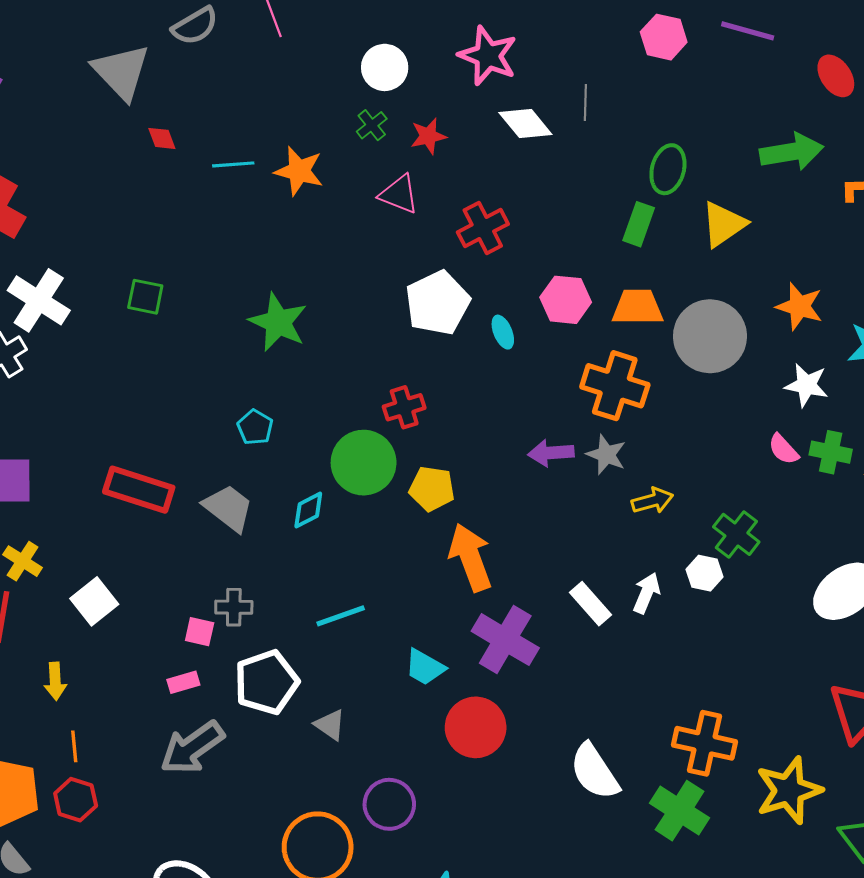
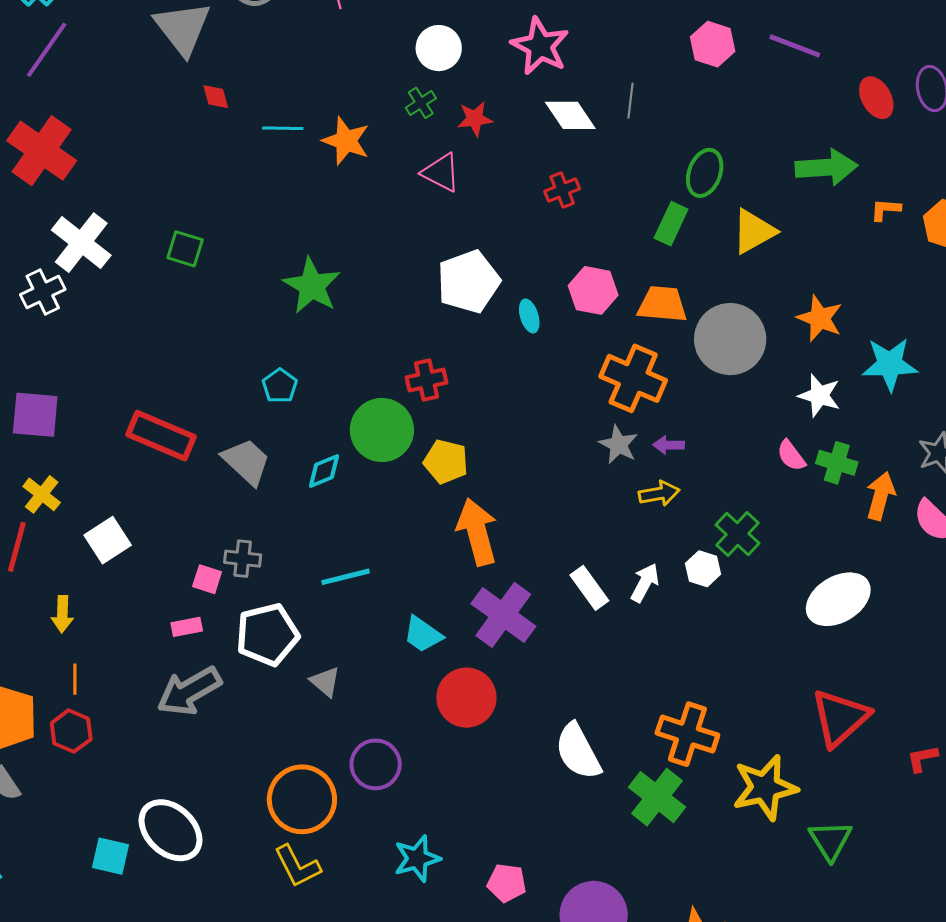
red cross: (483, 228) -> (562, 190), moved, size x0.7
purple arrow: (551, 453) -> (669, 445), moved, size x0.7

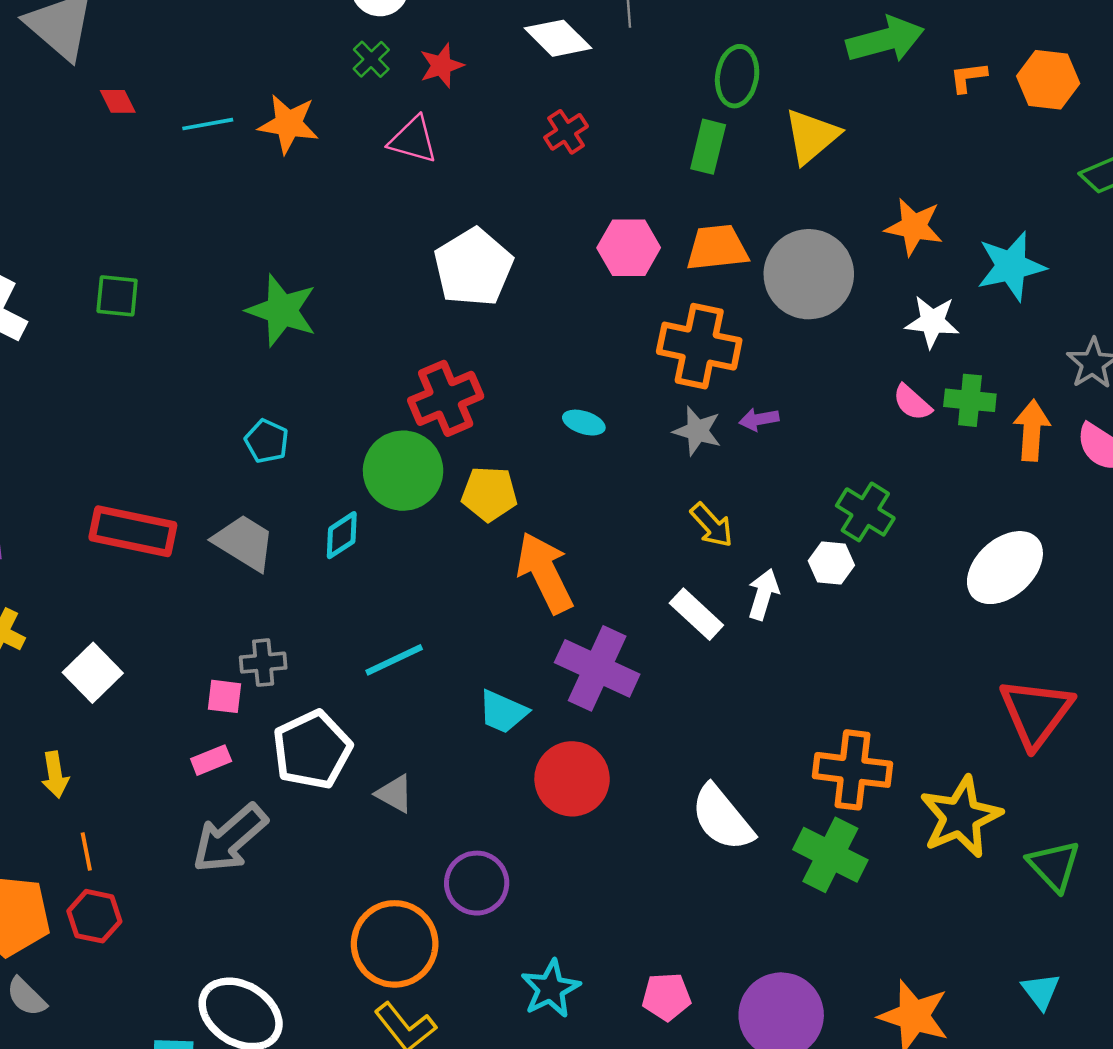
cyan ellipse: (529, 316) -> (584, 423), moved, turned -44
red cross: (427, 380) -> (446, 398), size x1.4
yellow arrow: (659, 493) -> (712, 525), moved, turned 69

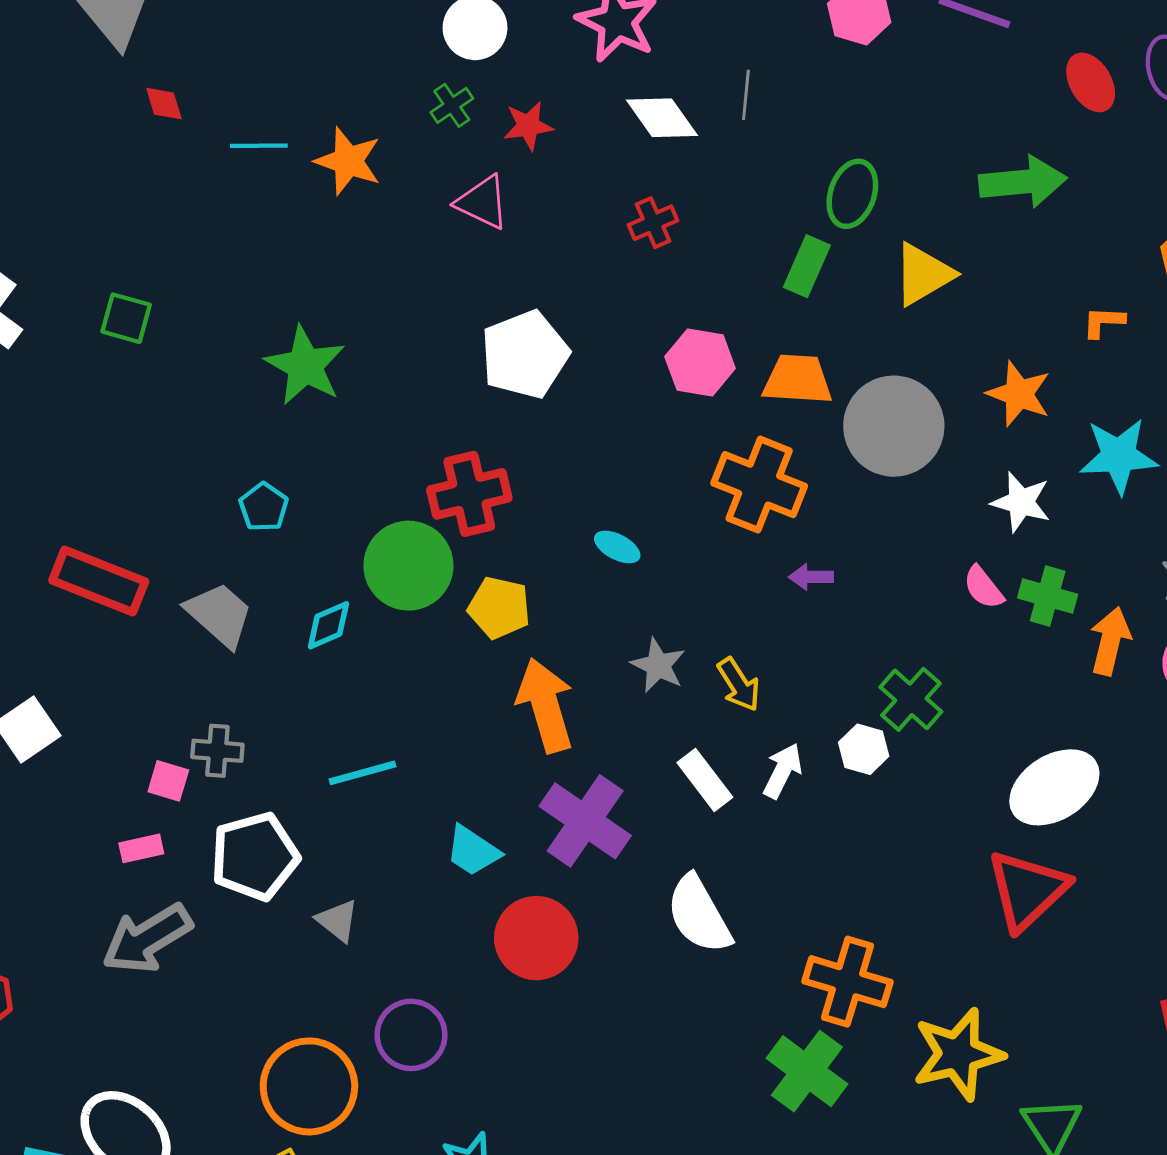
orange L-shape: (968, 77) -> (1104, 322), moved
gray star: (697, 431) -> (658, 665), moved
red triangle: (1036, 713) -> (1027, 890), moved
white semicircle: (722, 818) -> (699, 915), moved

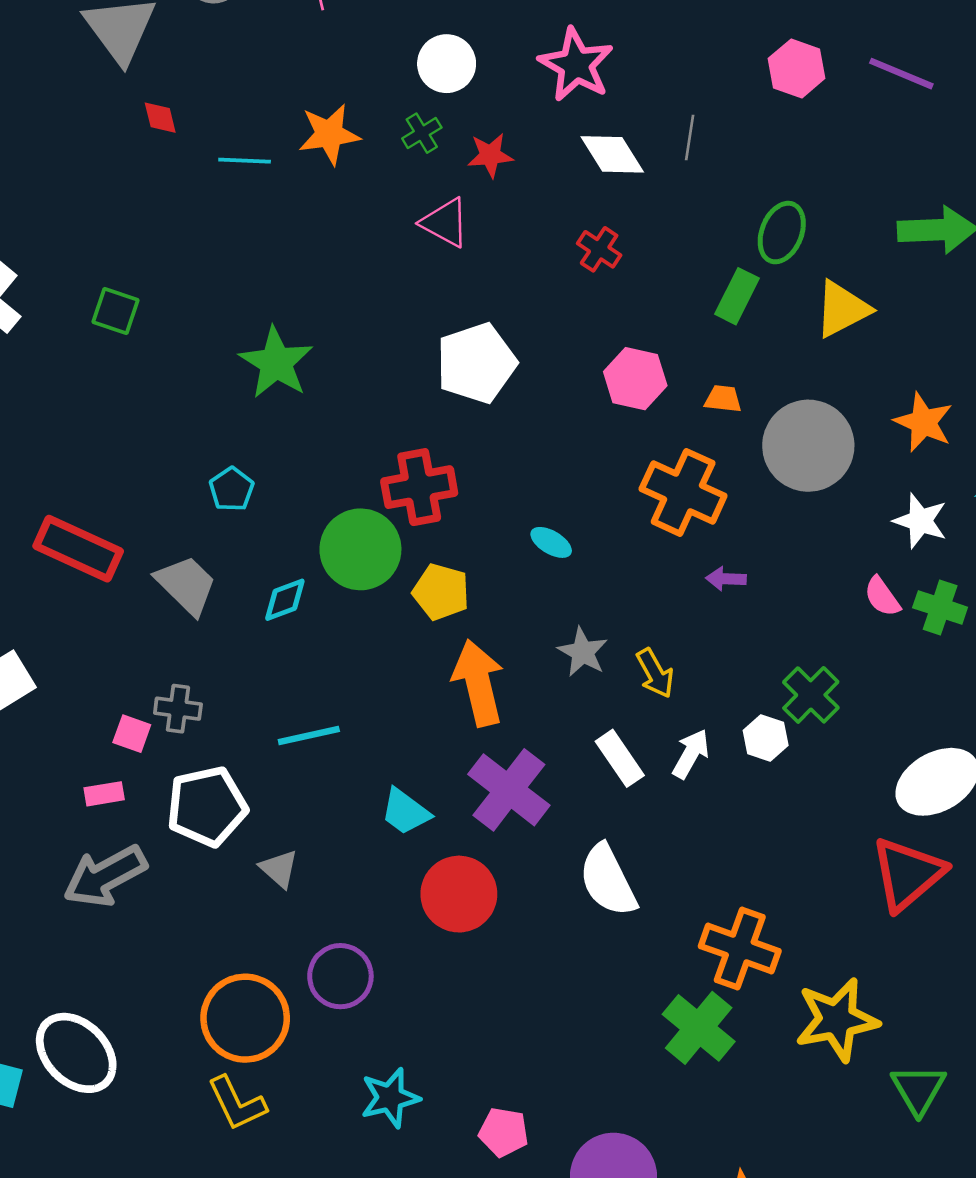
orange star: (348, 161) -> (329, 134), moved, turned -30
red cross: (653, 223) -> (599, 249), turned -36
orange trapezoid: (798, 380) -> (723, 399), size x0.6

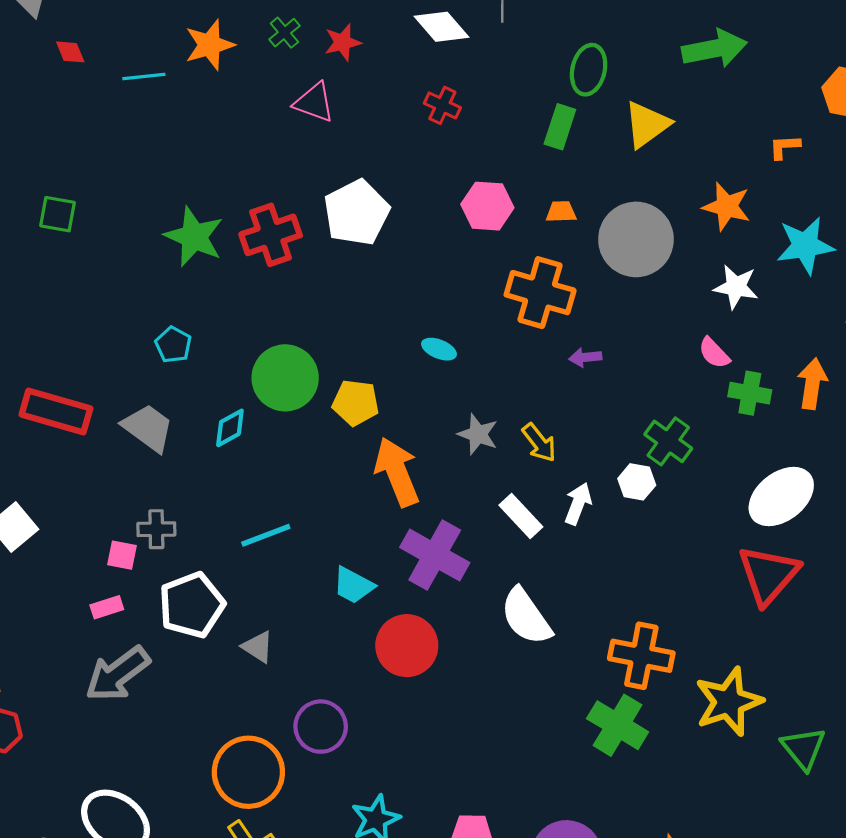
red cross: (419, 487) -> (271, 235), moved
green cross: (940, 607) -> (750, 393), moved

